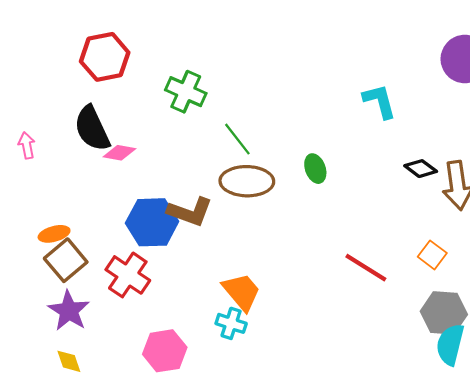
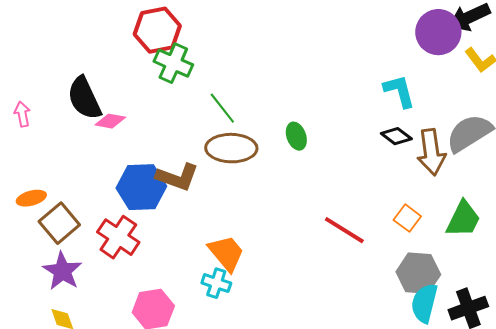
red hexagon: (105, 57) -> (157, 30), moved
cyan L-shape: (380, 101) -> (399, 91), moved
orange ellipse: (54, 234) -> (31, 198), moved

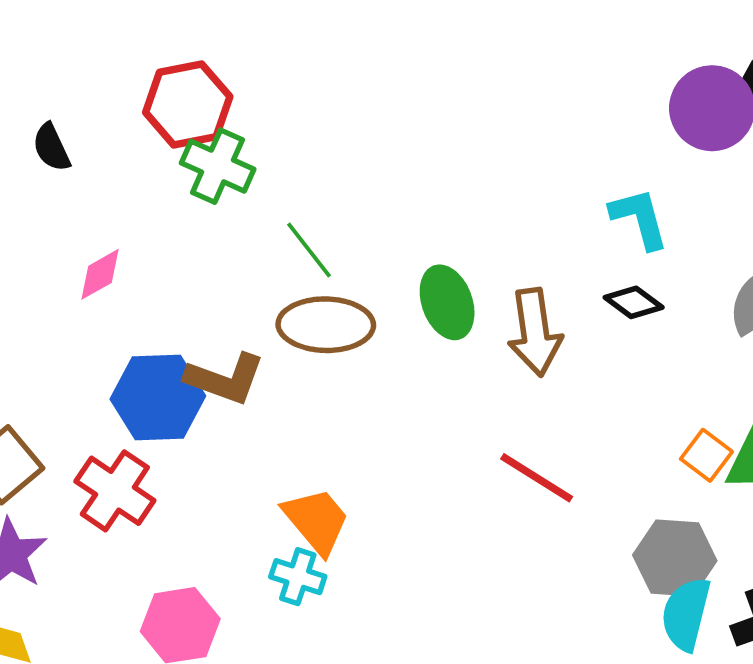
black semicircle: (84, 98) -> (51, 147), moved, size x0.6
pink diamond: (110, 121) -> (100, 274), turned -40
green ellipse: (296, 136) -> (447, 302), size x1.4
brown arrow: (431, 152) -> (535, 332), moved
orange square: (407, 218) -> (706, 455), moved

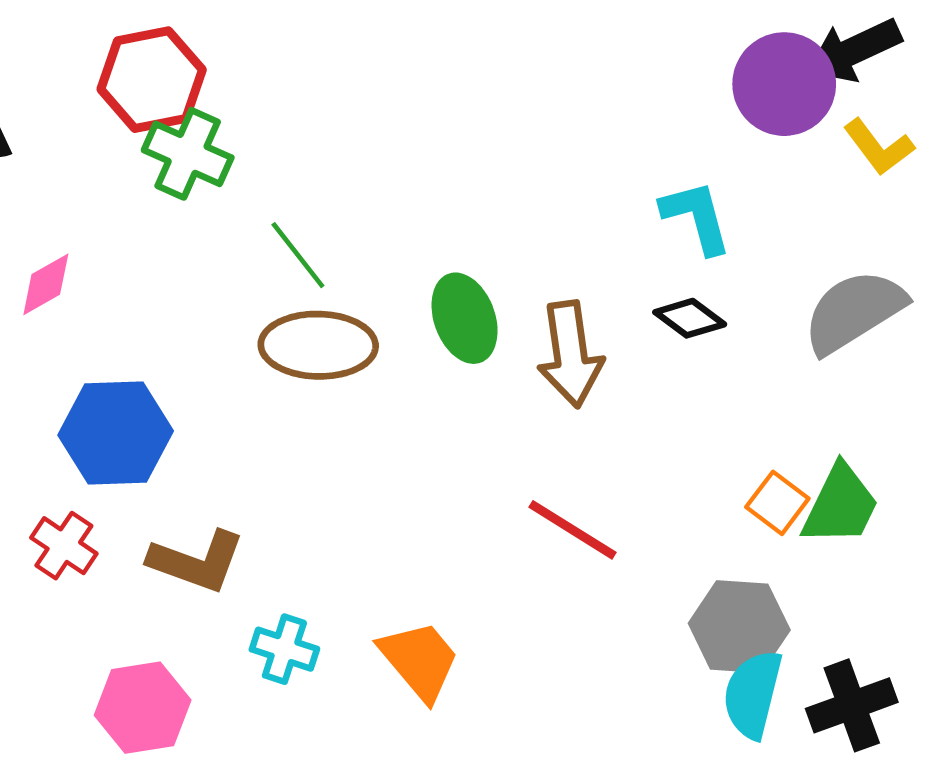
brown L-shape: (225, 379) -> (197, 561), moved
red cross: (115, 491) -> (64, 546), size x0.7
orange trapezoid: (316, 521) -> (420, 660), moved

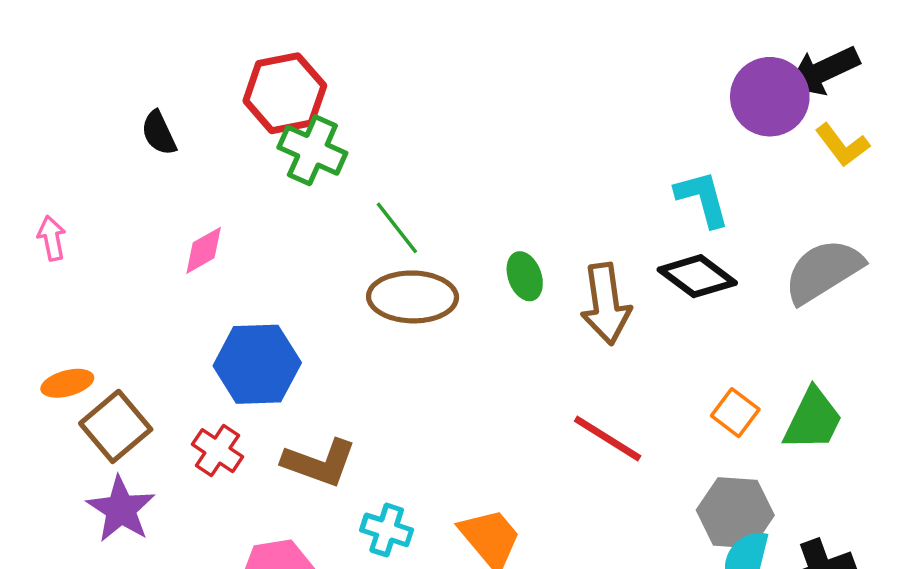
green ellipse: (465, 318) -> (525, 276), size x0.7
black diamond: (690, 318) -> (697, 276), size x1.4
orange square: (777, 503) -> (735, 413), moved

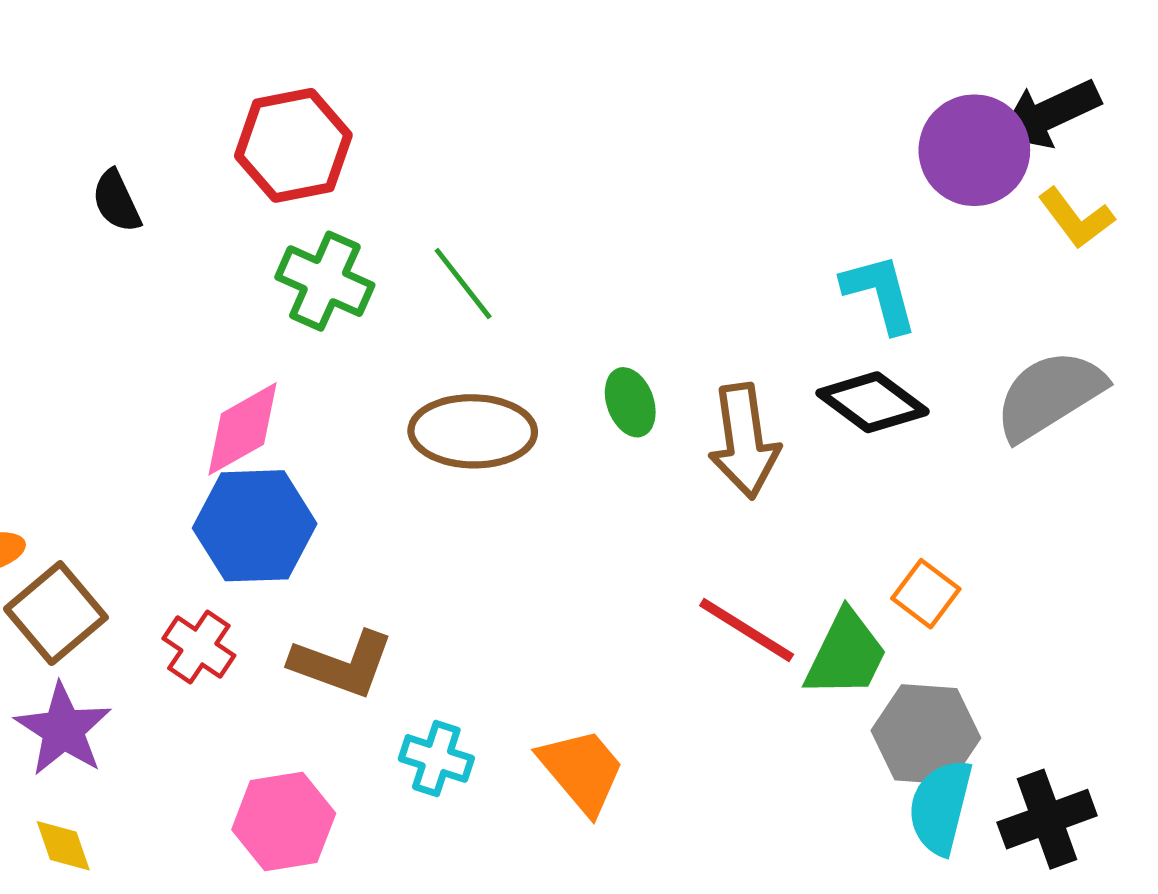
green cross: (312, 150) -> (325, 281), moved
green line: (397, 228) -> (463, 284), moved
pink diamond: (204, 250) -> (243, 429), moved, size x1.4
green trapezoid: (813, 419) -> (846, 654), moved

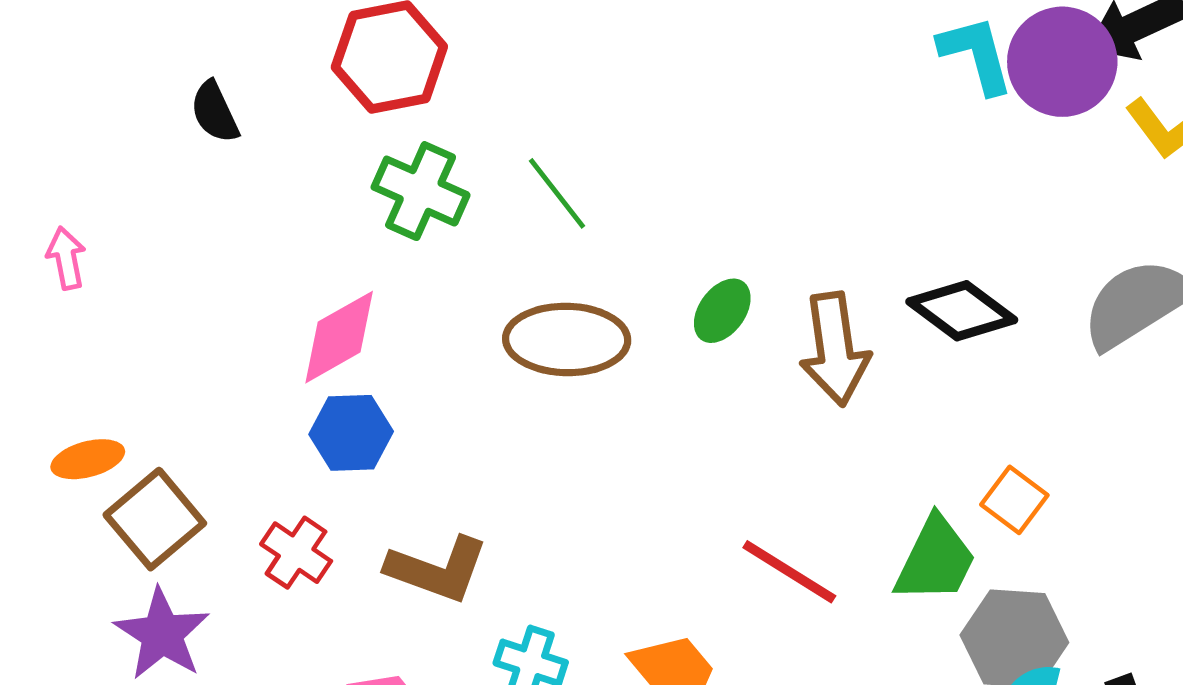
cyan L-shape: (880, 293) -> (976, 55), moved
green ellipse: (630, 402) -> (722, 311), turned 56
blue hexagon: (255, 526) -> (351, 433), size x0.7
red line: (747, 630) -> (789, 572), moved

